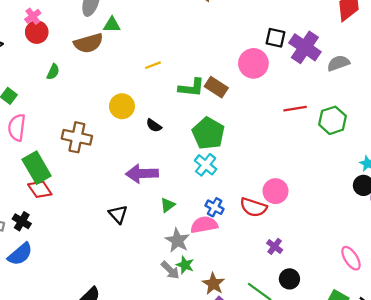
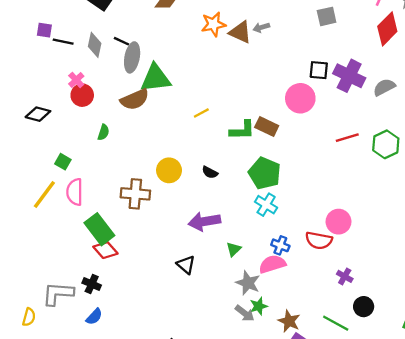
green triangle: (112, 25) -> (156, 78), size x1.8
yellow circle: (122, 106) -> (169, 170), moved
blue semicircle: (20, 254) -> (94, 317), size x0.7
green star: (185, 265) -> (259, 306), turned -30

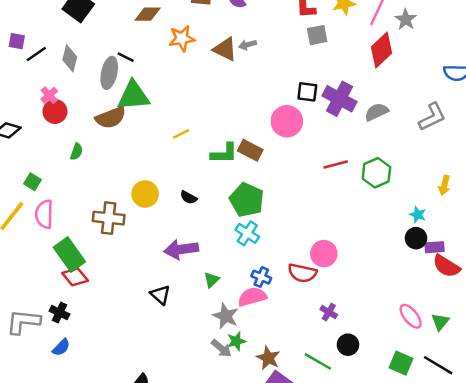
orange star: (213, 24) -> (182, 38), moved
black line: (121, 41) -> (126, 57), moved
black line: (63, 42) -> (36, 54), turned -48

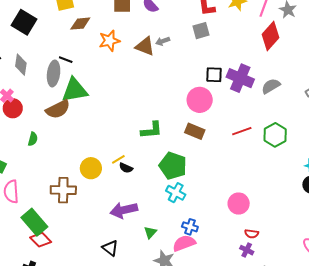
gray square: (317, 35) -> (201, 31), moved
yellow line: (181, 134) -> (118, 159), moved
brown rectangle: (250, 150) -> (195, 131), moved
red semicircle: (302, 273) -> (252, 234), moved, size x0.6

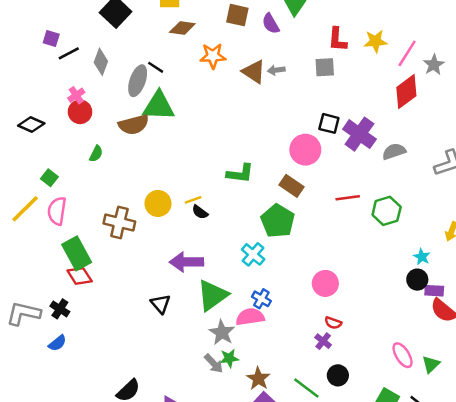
green pentagon: (173, 166) -> (278, 221), moved
green triangle: (150, 232) -> (212, 295), size x2.0

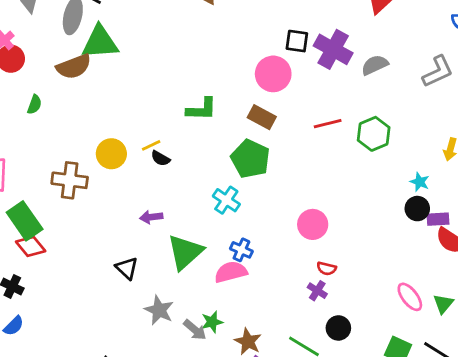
purple arrow: (186, 262) -> (151, 217), size x0.6
gray star: (222, 333) -> (159, 310), moved

